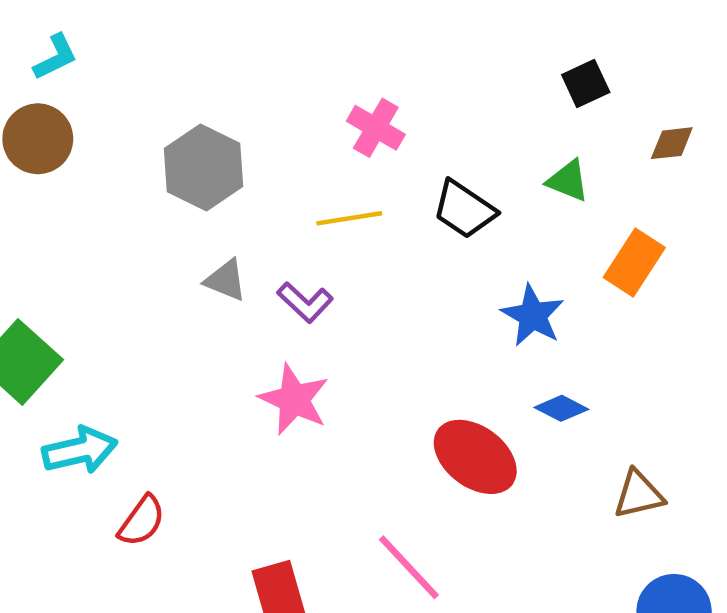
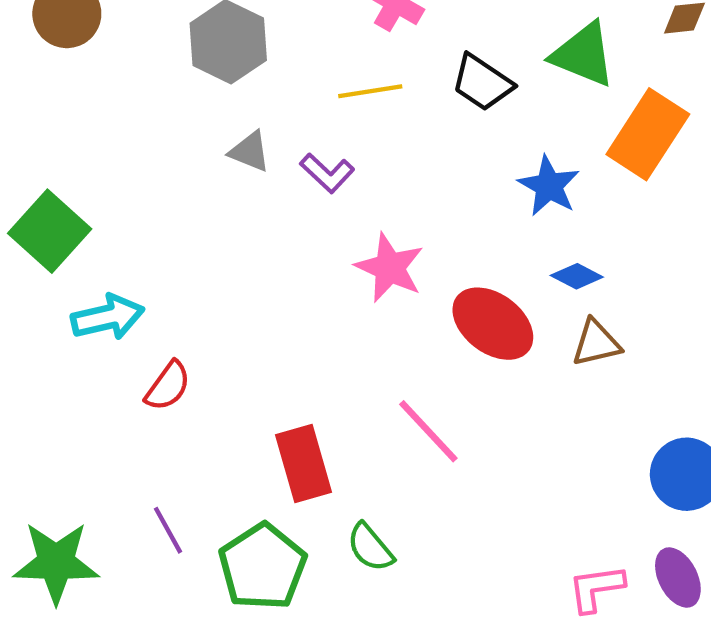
green triangle: (568, 181) -> (583, 55), size x1.6
orange rectangle: (634, 262) -> (648, 134), size x1.4
pink star: (294, 399) -> (390, 268), moved
brown triangle: (639, 494) -> (596, 343), moved

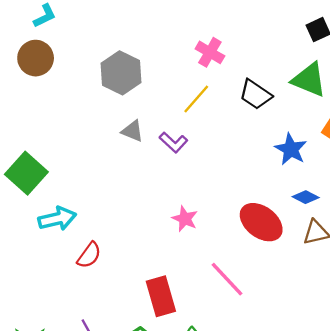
yellow line: (370, 91) -> (196, 99), turned -40
pink star: (390, 268) -> (185, 219), moved, size x0.7

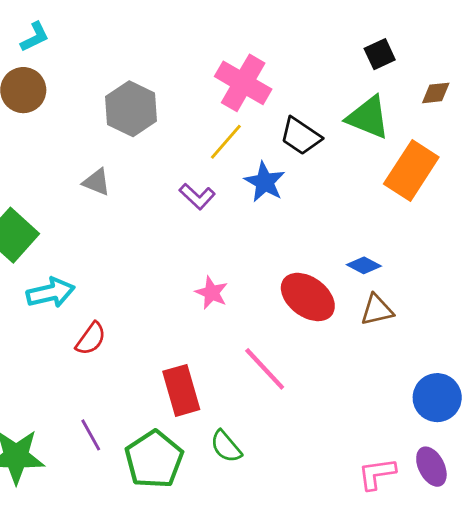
pink cross: (210, 52) -> (243, 83), size x1.5
gray triangle: (132, 131) -> (97, 182), moved
blue star: (291, 149) -> (265, 182), moved

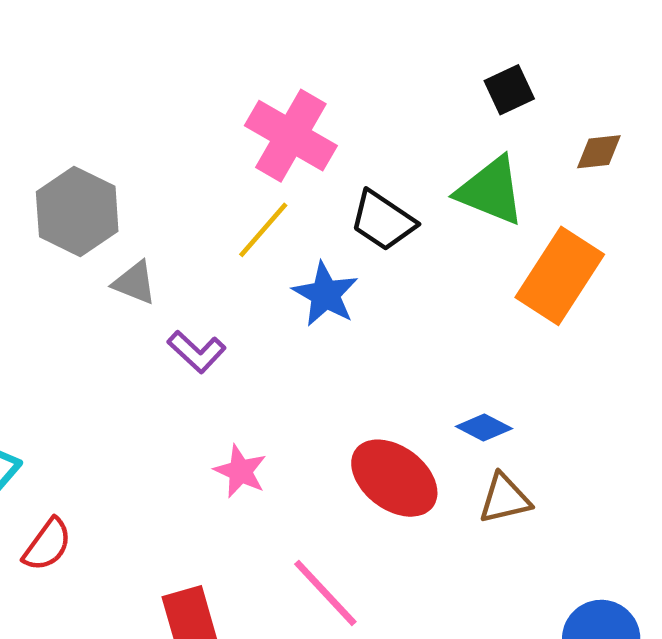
gray hexagon: (131, 109) -> (77, 211), moved
gray triangle: (97, 182) -> (135, 283), moved
purple L-shape: (197, 196) -> (197, 352), moved

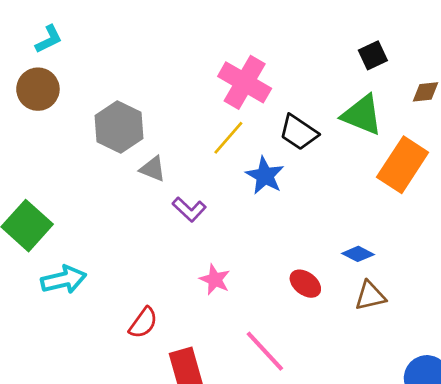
red ellipse: (394, 478) -> (305, 284), size x0.6
red semicircle: (47, 545) -> (143, 323), moved

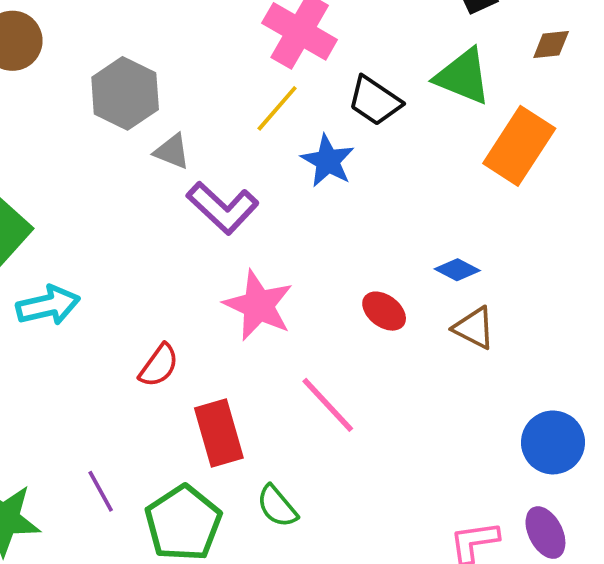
purple L-shape: (189, 209) -> (223, 208), size x1.5
pink star: (215, 280) -> (258, 305), size x1.6
brown triangle: (370, 296) -> (474, 328), turned 40

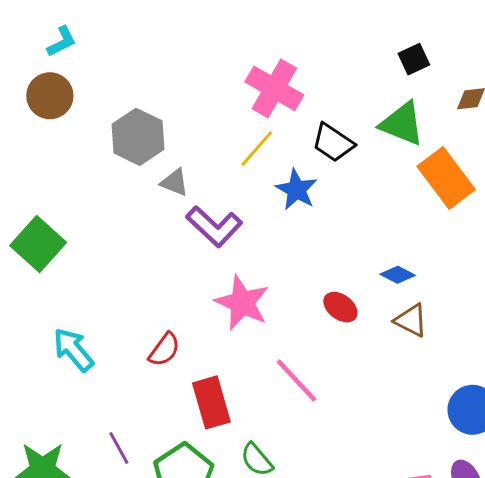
orange rectangle: (519, 146) -> (446, 178), turned -70
cyan arrow: (48, 305) -> (73, 350), moved, turned -117

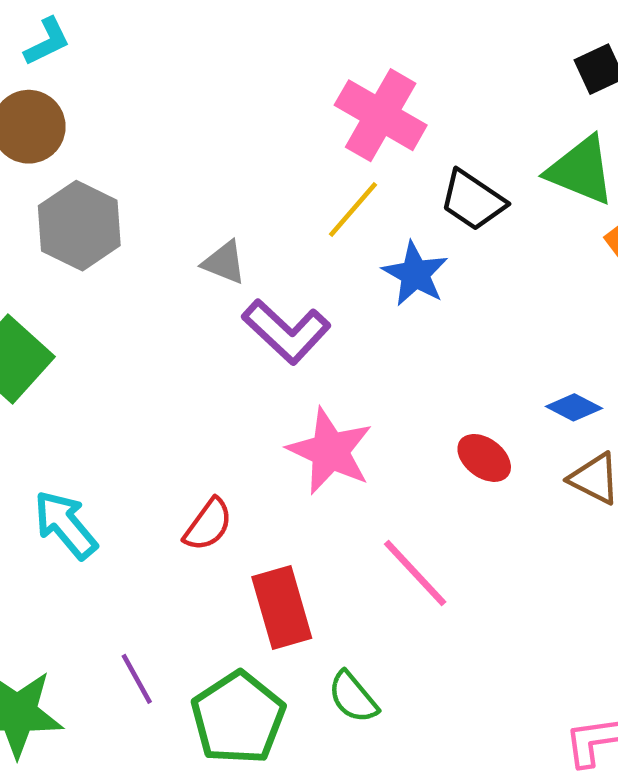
gray hexagon: (138, 137) -> (79, 226), moved

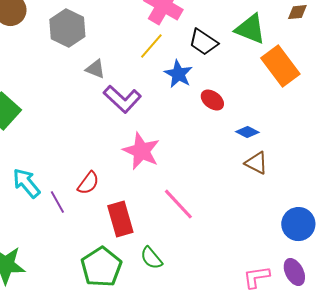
gray hexagon: (79, 226) -> (67, 28), moved
red ellipse: (484, 458) -> (212, 100), moved
purple line: (137, 679) -> (57, 202), moved

